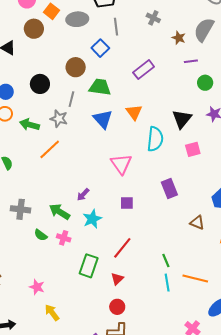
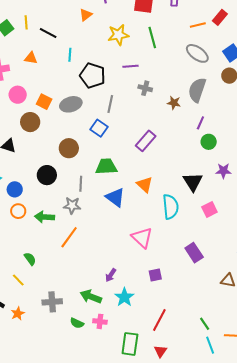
gray line: (116, 27) -> (110, 104), turned 30
purple line: (191, 61) -> (200, 123), moved, turned -48
brown circle: (76, 67) -> (69, 148), moved

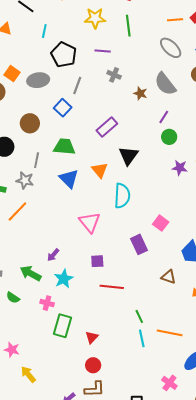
gray semicircle: (197, 90) -> (165, 84), turned -65
black triangle: (193, 182) -> (128, 156), moved
pink square: (209, 210) -> (161, 223), moved, turned -35
red line: (159, 320) -> (112, 287), moved, turned 60
pink cross: (100, 321) -> (47, 303), moved

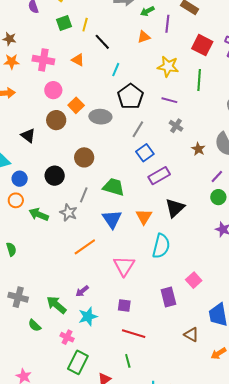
blue square: (63, 108) -> (145, 153), moved
orange line: (17, 212) -> (85, 247), moved
green line: (139, 316) -> (128, 361), moved

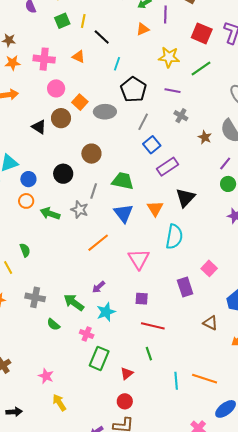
green line: (199, 80) -> (201, 69), turned 55
black triangle: (28, 135) -> (39, 127), moved

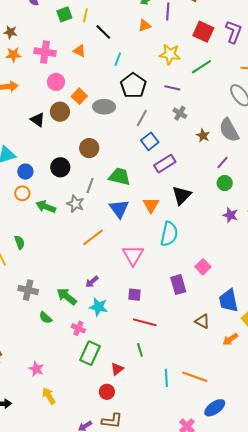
cyan star: (106, 312) -> (98, 307), turned 30
red circle: (125, 401) -> (107, 392), moved

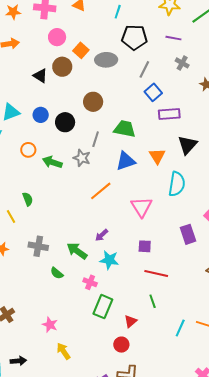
black pentagon: (133, 86) -> (134, 37), turned -30
purple rectangle: (165, 164) -> (169, 114), turned 30
blue circle: (25, 172) -> (41, 115), moved
blue triangle: (119, 209) -> (126, 161), turned 50
cyan line: (166, 378) -> (180, 328), turned 30

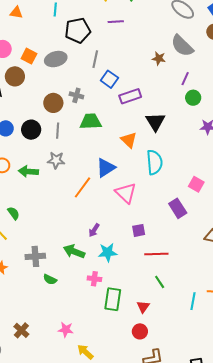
gray cross: (182, 63) -> (76, 95), moved
gray line: (96, 139) -> (58, 131), moved
blue triangle: (126, 161) -> (106, 168), moved
green semicircle: (57, 273) -> (50, 279), moved

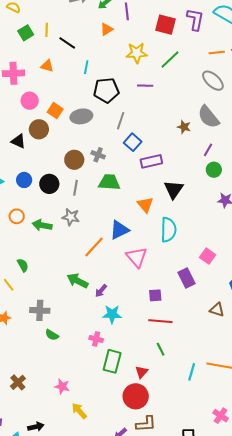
purple square: (139, 230) -> (155, 295), moved
green arrow: (74, 251) -> (78, 281), moved
red circle: (140, 331) -> (136, 396), size x1.6

